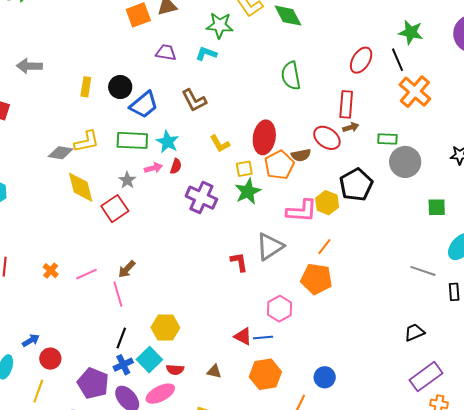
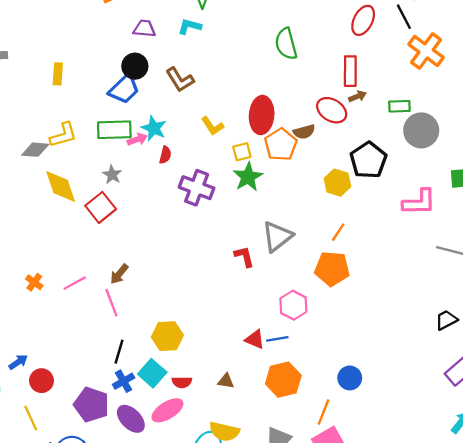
black circle: (120, 87) -> (135, 66), moved
pink arrow: (153, 168) -> (137, 139), moved
pink L-shape: (302, 211) -> (419, 202), moved
yellow line: (38, 391) -> (31, 418), turned -40

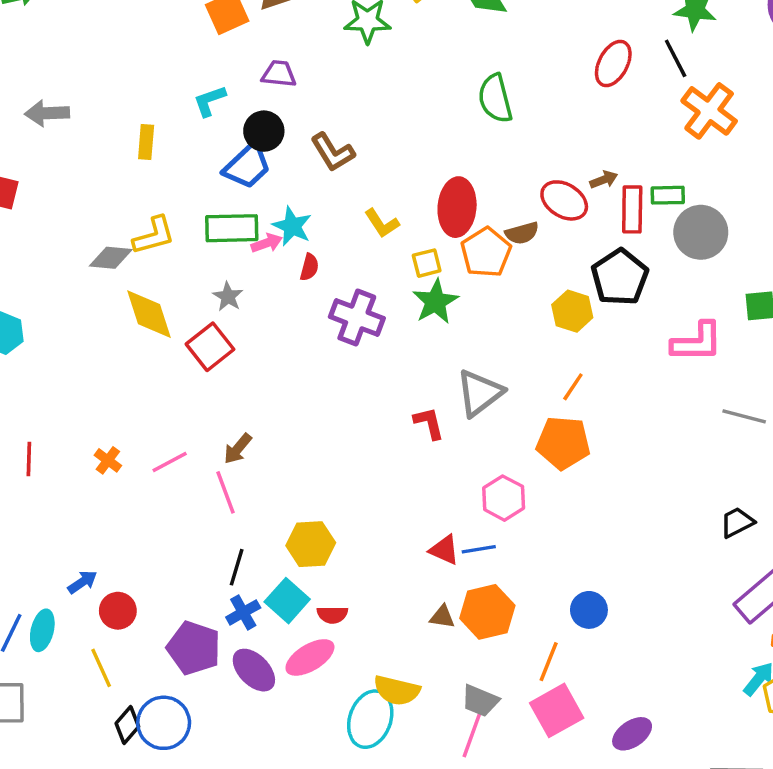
cyan L-shape: (190, 26) -> (210, 101), moved, turned -35
red rectangle: (350, 71) -> (632, 209), moved
brown triangle: (226, 381) -> (442, 617), moved

